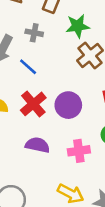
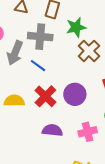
gray cross: (34, 33) -> (40, 37), size x1.6

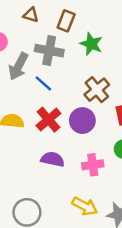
green star: (76, 27) -> (91, 44), turned 30
brown cross: (89, 51) -> (97, 90), moved

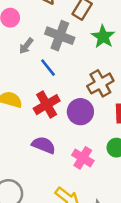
gray arrow: (18, 66) -> (26, 46), size x0.6
pink cross: (93, 165) -> (83, 158), turned 30

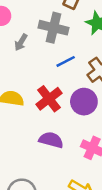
blue line: (48, 68) -> (66, 61), moved, turned -72

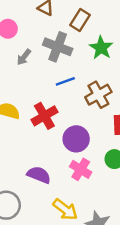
purple circle: (84, 102) -> (76, 139), moved
purple semicircle: (51, 140) -> (39, 175), moved

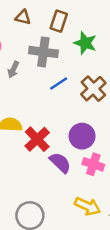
red cross: (44, 116) -> (37, 139), moved
purple semicircle: (39, 175) -> (60, 163), moved, turned 35

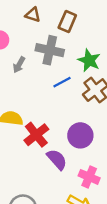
green star: (85, 43) -> (89, 60), moved
pink cross: (93, 164) -> (89, 177), moved

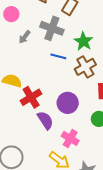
blue line: (62, 82) -> (58, 56), turned 35

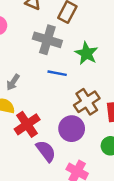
gray arrow: (25, 37) -> (13, 82), moved
brown cross: (85, 67) -> (87, 102), moved

